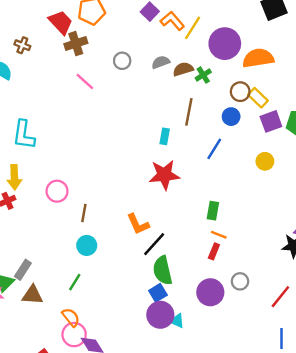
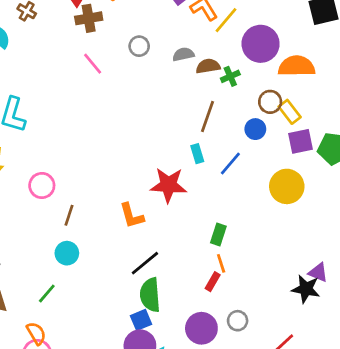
cyan rectangle: (165, 136) -> (197, 154), moved, turned -35
yellow circle: (265, 161) -> (287, 186), size x1.6
orange L-shape: (138, 224) -> (132, 216), moved
orange line: (219, 235) -> (221, 263), turned 42

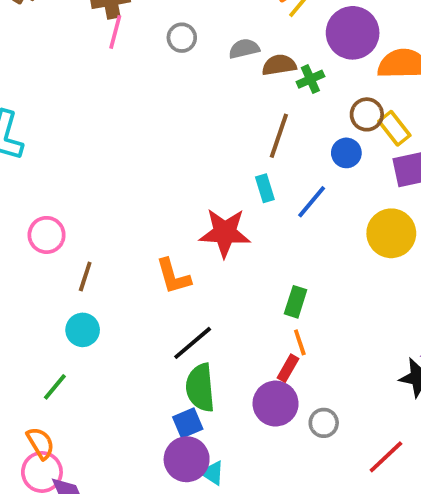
pink line: (93, 64) -> (115, 32), moved, turned 55
purple circle: (201, 328) -> (276, 404), moved

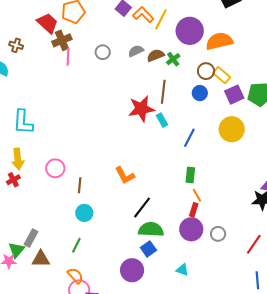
blue line: (312, 202) -> (189, 138), moved
red star: (225, 233) -> (141, 109), moved
green semicircle: (200, 388) -> (151, 229), turned 110
purple circle: (187, 459) -> (132, 270), moved
cyan triangle: (212, 473) -> (182, 270), moved

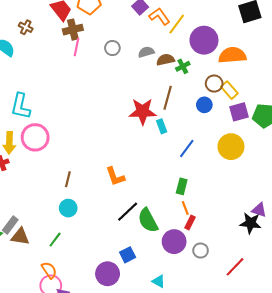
pink circle: (55, 168) -> (35, 137), moved, size x1.4
red rectangle: (194, 210) -> (190, 223), moved
green semicircle: (151, 229) -> (148, 220), moved, turned -130
brown triangle: (41, 259) -> (20, 237), moved

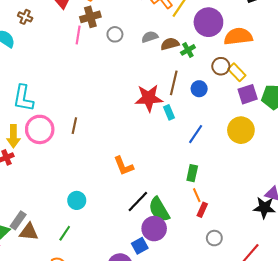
brown cross: (73, 30) -> (90, 17), moved
blue circle: (204, 105) -> (199, 89), moved
brown line: (68, 179) -> (74, 126), moved
purple circle: (174, 242) -> (154, 229), moved

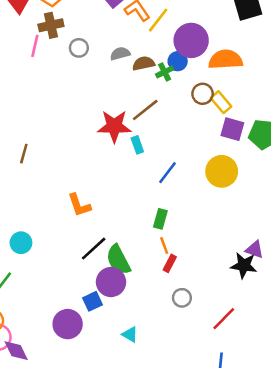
brown line: (174, 83) -> (145, 110), turned 35
blue circle: (199, 89) -> (178, 61), moved
purple square: (248, 94) -> (232, 129), turned 30

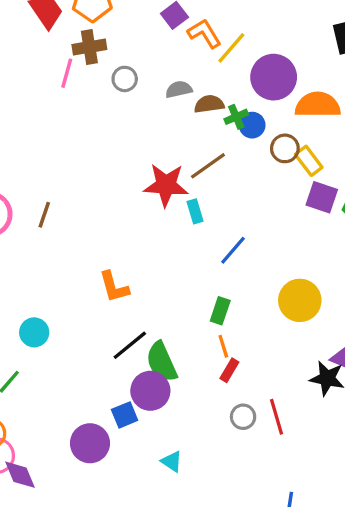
blue circle: (178, 61) -> (252, 125), moved
yellow circle: (222, 171) -> (300, 300), moved
red line: (224, 319) -> (276, 417), moved, turned -64

